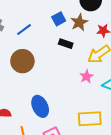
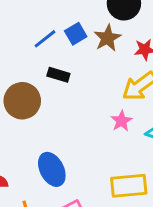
blue line: (24, 30) -> (45, 39), moved
black rectangle: (66, 44) -> (58, 75), moved

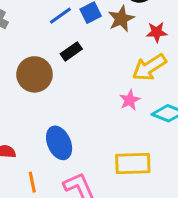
black rectangle: (58, 75) -> (71, 51), turned -55

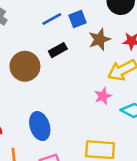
brown star: (121, 19) -> (99, 39), moved

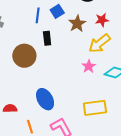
blue line: (52, 19) -> (38, 15), turned -42
black rectangle: (58, 50) -> (47, 38), turned -56

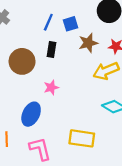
pink star: (89, 66) -> (51, 88), moved
blue ellipse: (45, 99) -> (31, 114), turned 40

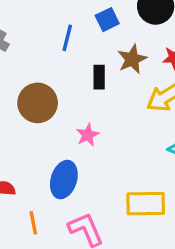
blue square: (70, 24) -> (107, 20), moved
black rectangle: (52, 49) -> (99, 77), moved

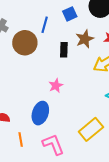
brown circle: (38, 103) -> (25, 43), moved
yellow rectangle: (146, 204) -> (91, 129), turned -40

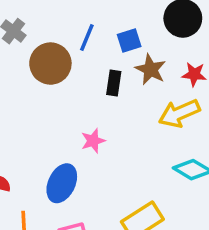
blue square: (70, 14) -> (129, 41), moved
brown star: (85, 39) -> (151, 69), turned -30

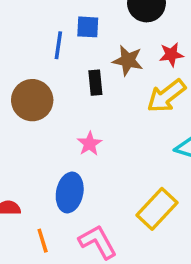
blue square: (129, 41) -> (88, 27), moved, turned 35
brown circle: (50, 64) -> (32, 100), moved

